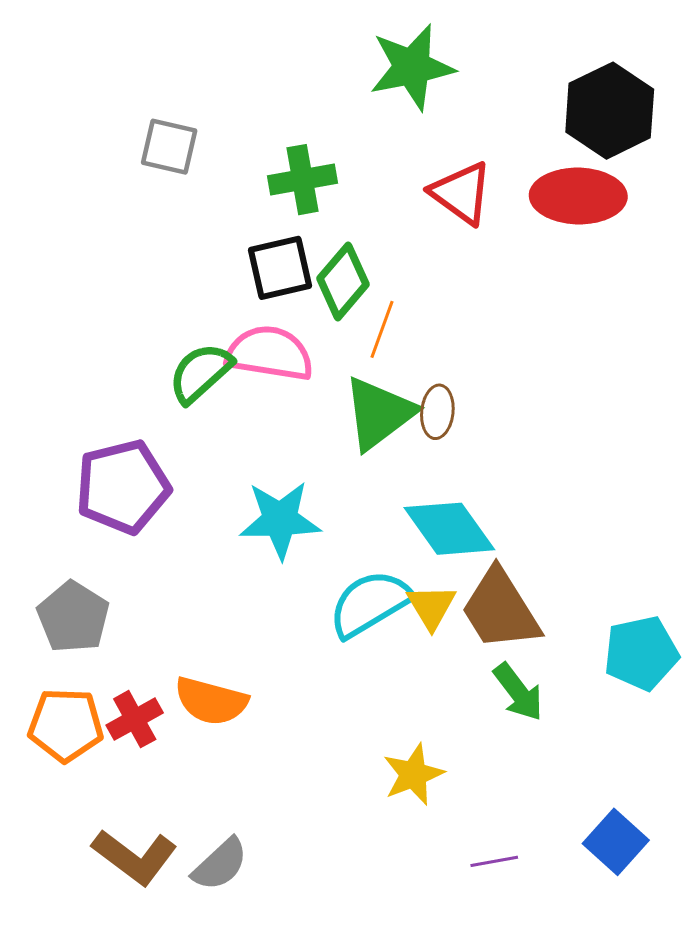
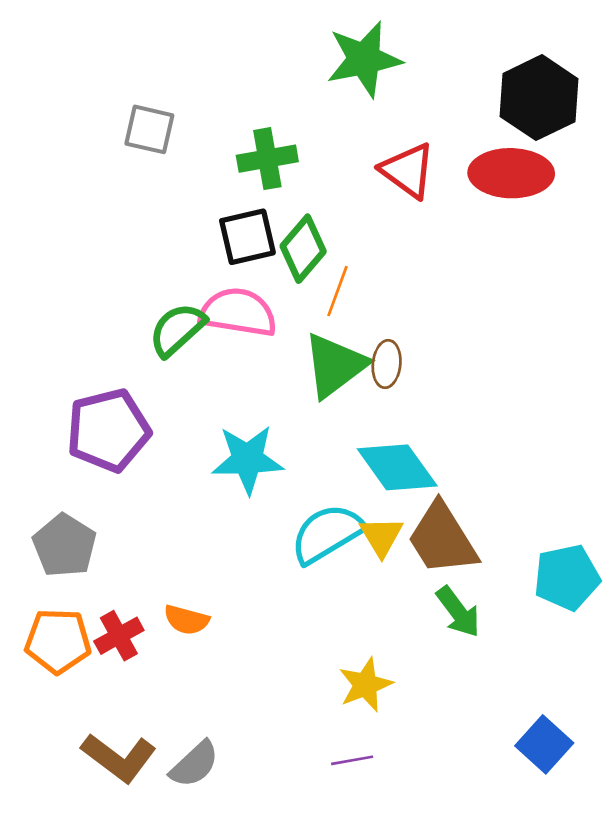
orange semicircle: (211, 701) -> (186, 620), size x0.7
purple line: (494, 861) -> (352, 760), moved

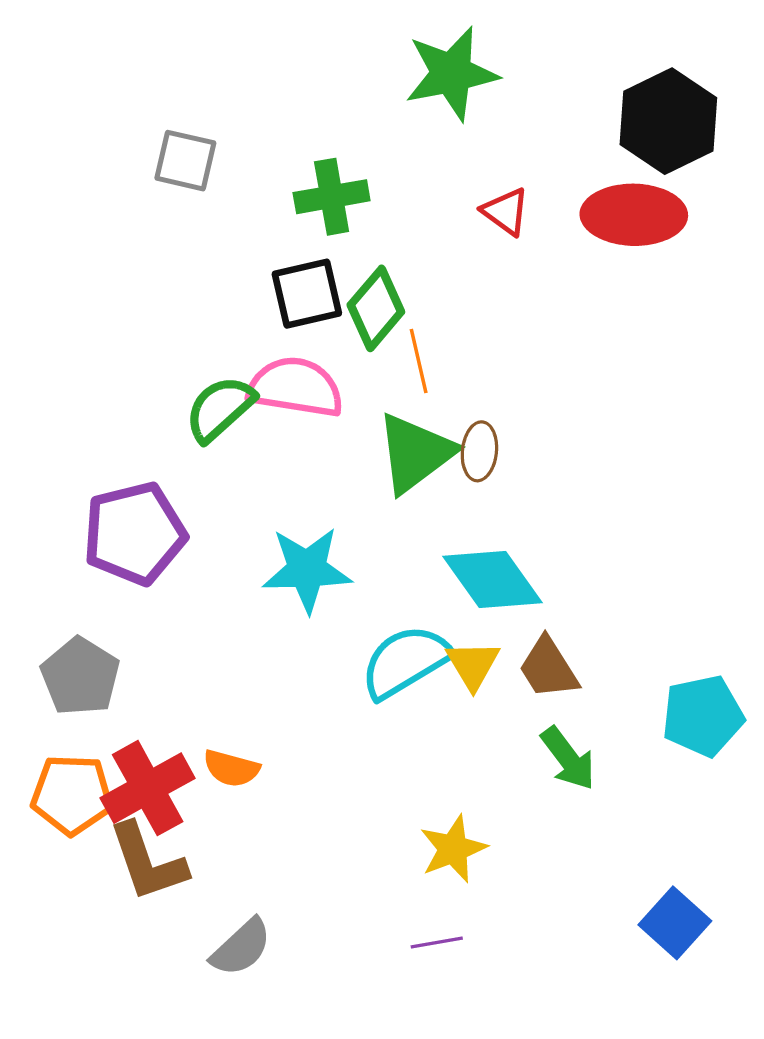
red triangle: (408, 171) -> (506, 211), size x0.7
orange line: (338, 291) -> (419, 361), turned -33
brown trapezoid: (442, 539) -> (548, 668), size x0.7
red cross: (119, 636) -> (148, 788), size x1.5
brown L-shape: (119, 758) -> (148, 862), moved, turned 34

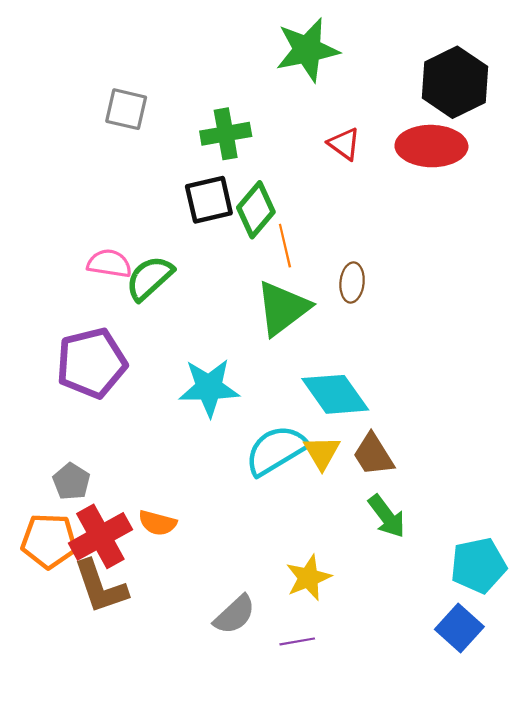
pink semicircle: (295, 387) -> (109, 263), moved, size x0.7
brown ellipse: (479, 451) -> (352, 282), moved
gray pentagon: (80, 676) -> (71, 482), moved, size x0.7
cyan pentagon: (703, 716) -> (478, 565), moved
gray semicircle: (241, 947) -> (235, 615), moved

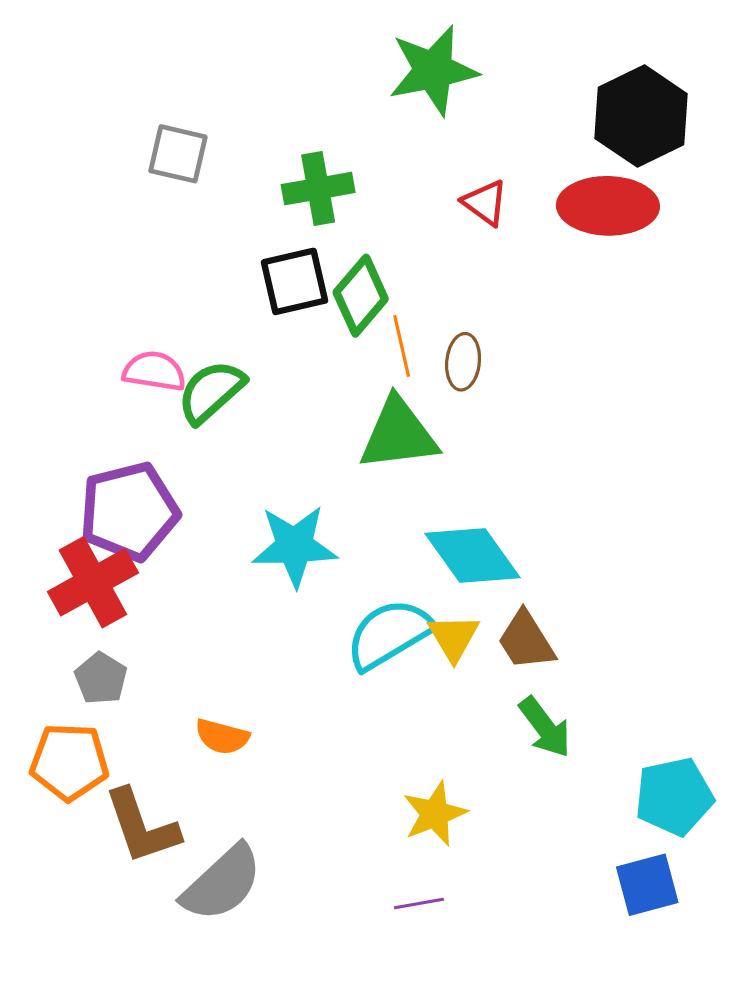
brown ellipse: (352, 282) -> (463, 362), moved
green triangle: (283, 308) -> (398, 434), turned 30
red cross: (100, 536) -> (93, 582), moved
gray semicircle: (235, 615) -> (222, 883), moved, size x1.4
blue square: (459, 628) -> (647, 885), turned 33

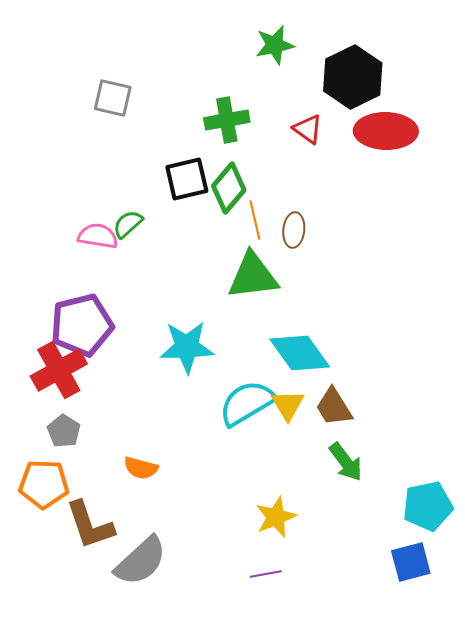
green star: (433, 70) -> (275, 45), size x0.7
black hexagon: (641, 116) -> (353, 77), moved
green cross: (318, 189) -> (227, 120), moved
green semicircle: (211, 392) -> (128, 224), moved, size x0.7

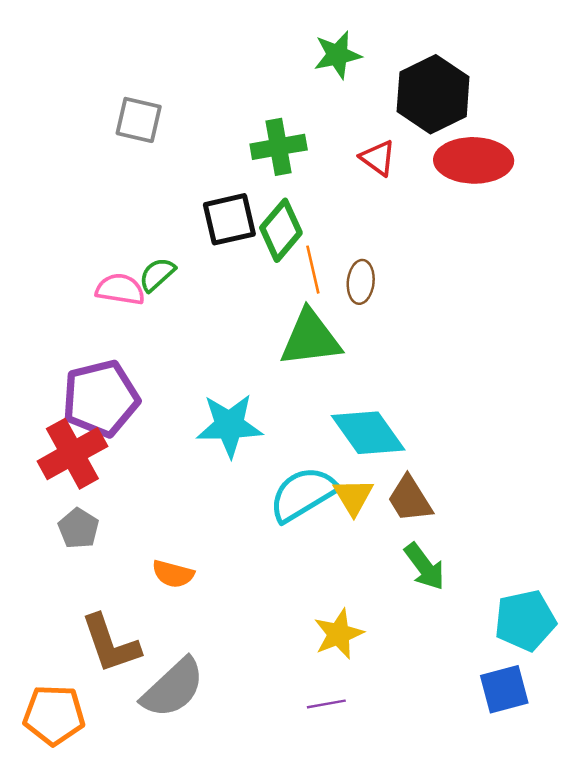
orange pentagon: (44, 484) -> (54, 715), moved

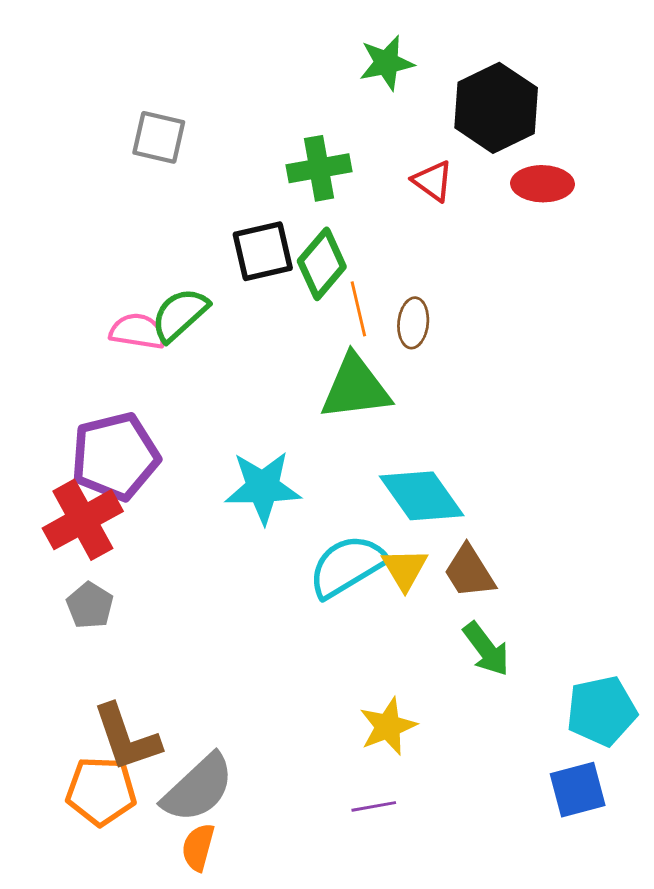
red ellipse: (474, 160) -> (542, 184), size x0.7
green semicircle: (157, 275) -> (180, 314), size x1.4
orange semicircle: (173, 574) -> (198, 847), moved, turned 90
orange pentagon: (54, 715) -> (101, 791), moved

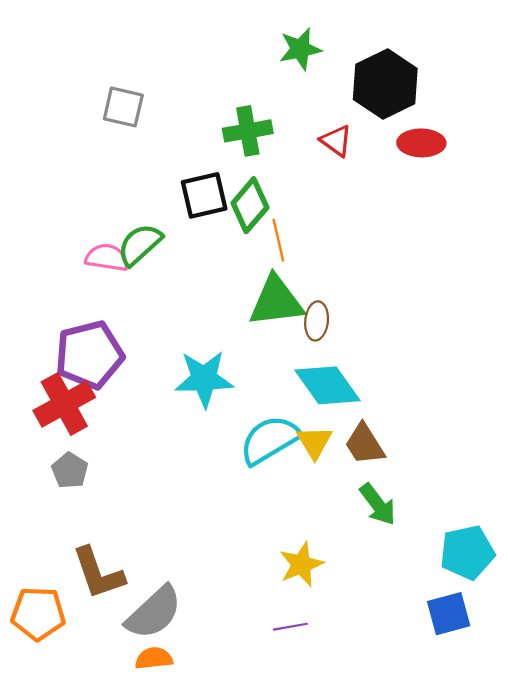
brown ellipse: (413, 323) -> (317, 321), moved
orange pentagon: (101, 791) -> (38, 614), moved
orange semicircle: (198, 847) -> (154, 658), turned 69

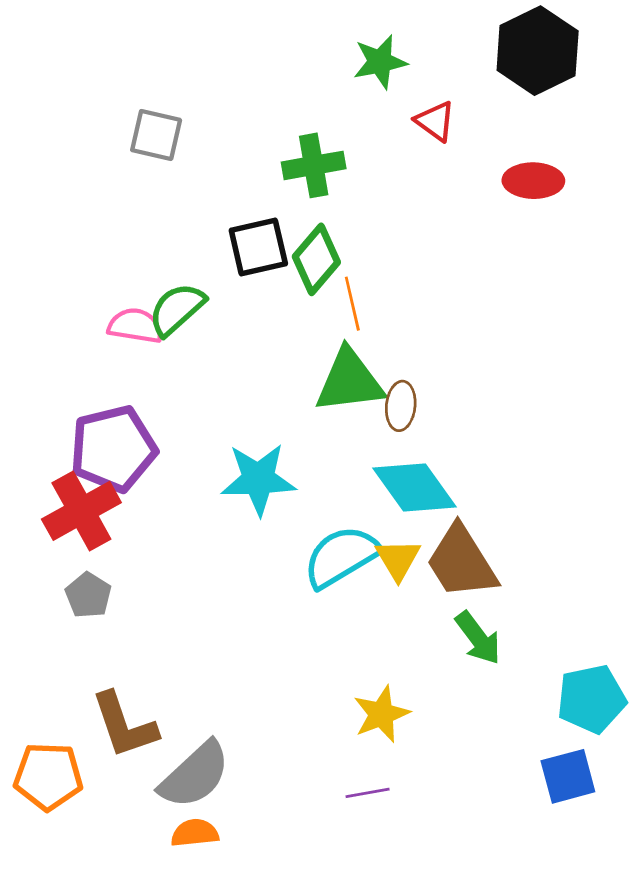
black hexagon: (385, 84) -> (538, 51), moved
red triangle: (336, 141) -> (435, 121), moved
brown trapezoid: (365, 444) -> (462, 562), size x1.4

